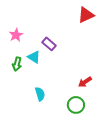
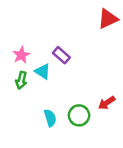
pink star: (16, 35) -> (21, 55), moved
green circle: (76, 105) -> (79, 115), moved

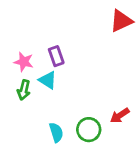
pink star: (21, 55) -> (24, 62), turned -30
purple rectangle: (61, 55) -> (56, 56), moved, turned 30

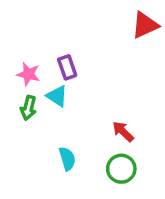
red arrow: (120, 115) -> (123, 132), moved, turned 78
green circle: (89, 130) -> (121, 169), moved

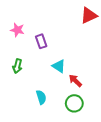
pink star: (28, 74) -> (17, 30), moved
cyan triangle: (57, 96) -> (59, 66), moved

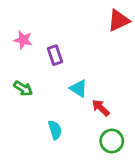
green arrow: (17, 66) -> (23, 88), turned -72
green circle: (74, 103) -> (112, 141), moved

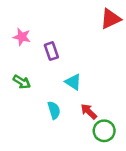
red arrow: (101, 108) -> (89, 111), moved
cyan semicircle: (55, 130) -> (54, 110), moved

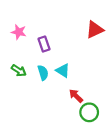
red triangle: (111, 19) -> (95, 30), moved
cyan semicircle: (54, 110) -> (43, 73), moved

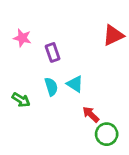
green arrow: (19, 70) -> (21, 100), moved

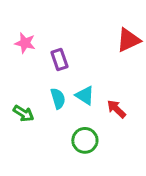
red arrow: (91, 114) -> (116, 109), moved
green circle: (107, 134) -> (85, 140), moved

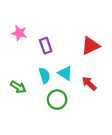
red triangle: (128, 40) -> (90, 46), moved
green circle: (85, 140) -> (57, 100), moved

